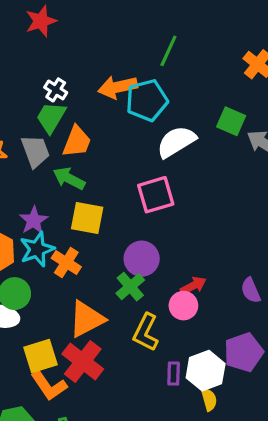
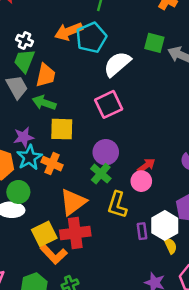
purple star: (34, 221) -> (24, 137), turned 30
red cross: (83, 361) -> (75, 233), turned -36

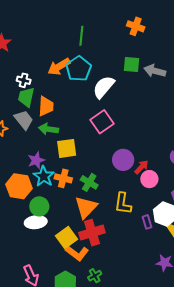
purple circle: (106, 152) -> (123, 160), moved
green cross: (101, 174) -> (89, 182), moved
pink circle: (141, 181) -> (149, 179), moved

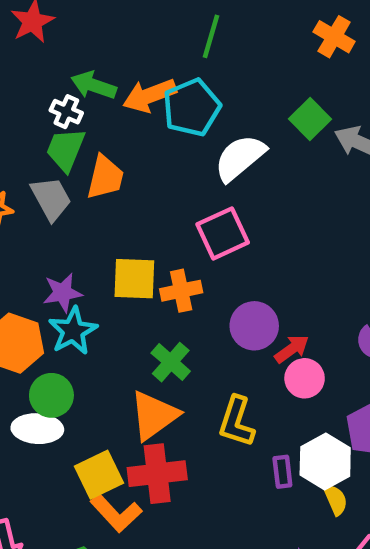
green square: (131, 64) -> (310, 119), turned 30
green arrow: (48, 129) -> (94, 85), moved
orange cross: (63, 178) -> (181, 291), moved, turned -36

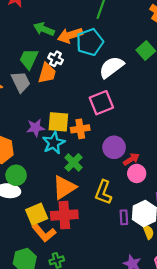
white cross: (66, 112) -> (56, 59), moved
purple star: (63, 293) -> (36, 128), moved
cyan star: (73, 331) -> (54, 143), moved

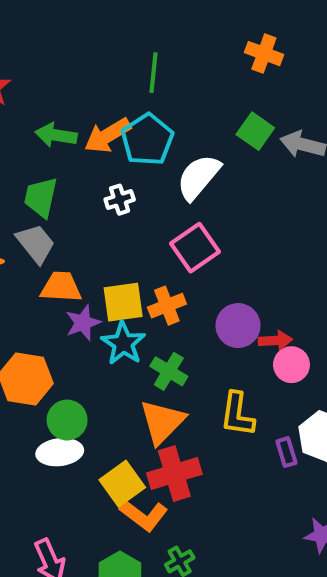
white cross: (56, 59) -> (120, 200), moved, turned -32
orange trapezoid: (47, 73) -> (61, 287), moved, turned -90
red arrow: (131, 159) -> (275, 340), turned 42

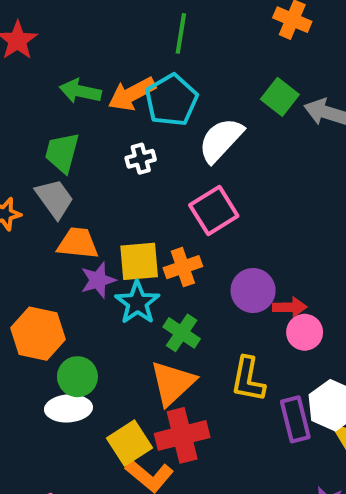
purple rectangle: (286, 452) -> (295, 419), size x1.5

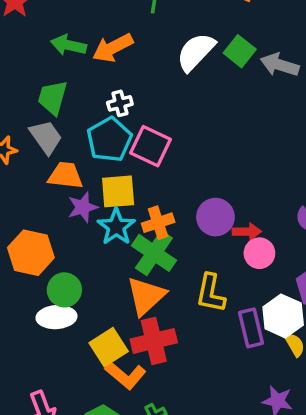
cyan pentagon: (171, 100) -> (109, 140), moved
white semicircle: (221, 140) -> (196, 52), moved
pink square: (214, 210) -> (150, 146), moved, turned -33
orange cross: (183, 267) -> (158, 223), moved
green cross: (182, 333) -> (154, 253), size x1.4

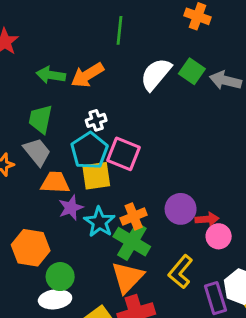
yellow square: (118, 191) -> (96, 176), moved
yellow L-shape: (211, 293) -> (180, 272), turned 32

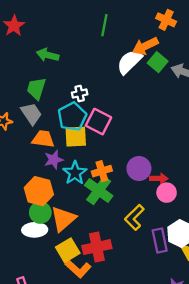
orange arrow: (87, 75) -> (145, 46), moved
orange hexagon: (31, 248) -> (39, 191), moved
orange triangle: (127, 277) -> (63, 219), moved

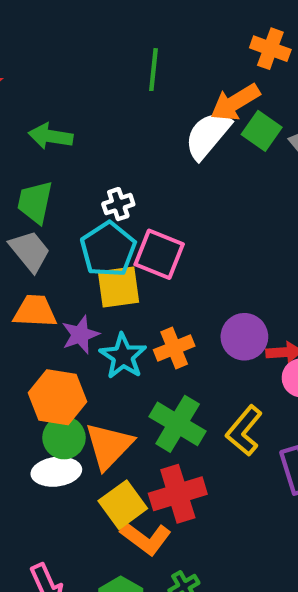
orange trapezoid: (43, 139) -> (35, 311), moved
green cross: (99, 190) -> (178, 424), moved

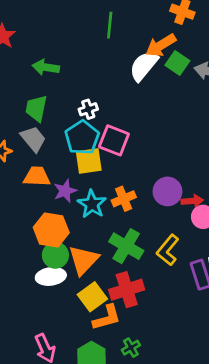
orange L-shape: (146, 538) -> (107, 318), turned -52

